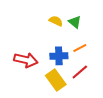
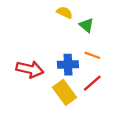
yellow semicircle: (56, 21) -> (65, 12), moved
orange line: (80, 48) -> (92, 55), turned 48

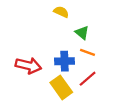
green triangle: (87, 25) -> (82, 33), moved

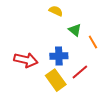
orange line: (88, 52) -> (93, 42), moved, turned 40

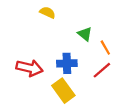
yellow semicircle: (56, 11) -> (48, 12), moved
red line: (80, 72) -> (102, 70), moved

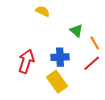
red arrow: (29, 68) -> (26, 61), turned -85

